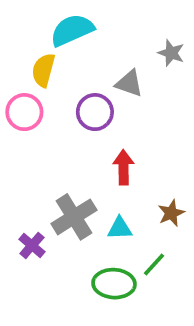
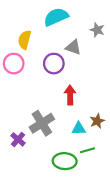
cyan semicircle: (72, 30) -> (56, 17), moved
cyan triangle: (120, 228) -> (79, 129), moved
green line: (154, 265) -> (87, 150), turned 32

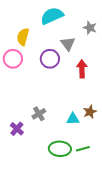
gray triangle: (73, 47) -> (68, 44), turned 35
red arrow: (70, 95) -> (82, 69), moved
gray cross: (42, 123) -> (39, 114), size x0.6
green line: (87, 150) -> (83, 149), moved

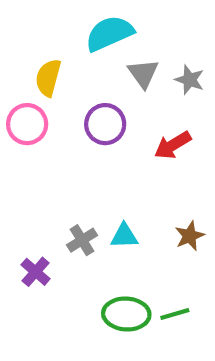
gray star: (90, 28) -> (190, 80), moved
gray triangle: (68, 44) -> (143, 73), moved
red arrow: (82, 69) -> (173, 145), turned -120
cyan triangle: (73, 119) -> (124, 236), moved

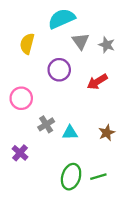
pink circle: (27, 124) -> (21, 98), moved
gray cross: (82, 240) -> (46, 124), moved
green ellipse: (126, 314) -> (71, 177), turned -75

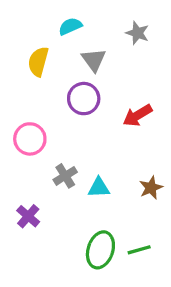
cyan semicircle: (62, 19) -> (70, 26), moved, size x0.6
gray triangle: (81, 41) -> (94, 60), moved
gray star: (107, 45) -> (137, 33), moved

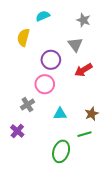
gray triangle: (94, 60) -> (75, 45), moved
pink circle: (30, 139) -> (45, 84), moved
gray cross: (65, 176) -> (27, 105), moved
green line: (139, 250) -> (84, 134), moved

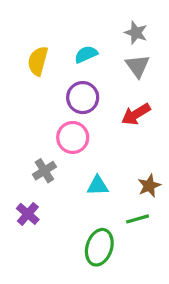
cyan semicircle: (43, 16) -> (86, 54), moved
gray triangle: (75, 45) -> (138, 66), moved

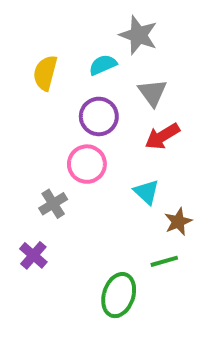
gray star: (136, 33) -> (138, 35), moved, size x1.4
gray triangle: (138, 66) -> (152, 93), moved
cyan triangle: (98, 186) -> (146, 192), moved, turned 45

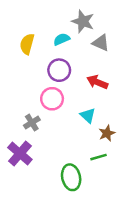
gray triangle: (152, 93) -> (101, 43), moved, turned -30
red arrow: (162, 136) -> (97, 82), turned 54
purple cross: (33, 255) -> (20, 154), size x1.5
green ellipse: (119, 295) -> (71, 177), turned -30

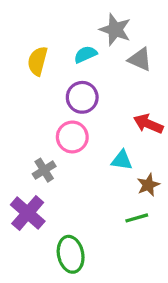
red arrow: (97, 82) -> (148, 124), moved
cyan triangle: (88, 115) -> (122, 160), turned -35
green ellipse: (71, 177) -> (71, 254), moved

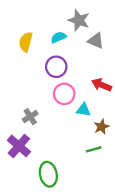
pink circle: (72, 137) -> (64, 94), moved

